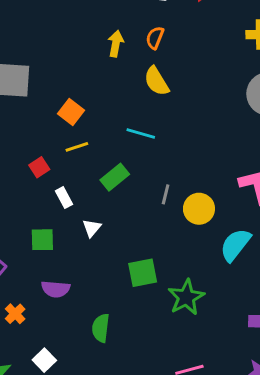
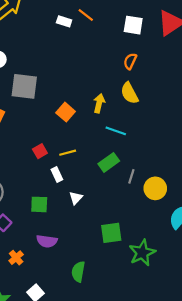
yellow arrow: (116, 44) -> (99, 103), moved
yellow line: (77, 147) -> (68, 153), moved
green rectangle: (115, 177) -> (109, 162), moved

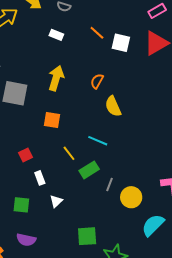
orange line: (86, 15) -> (97, 33), moved
orange semicircle: (130, 61) -> (97, 81), moved
yellow arrow: (99, 103) -> (56, 78), moved, size x1.4
orange square: (66, 112) -> (52, 120), turned -36
yellow line: (68, 153) -> (69, 153), moved, turned 63

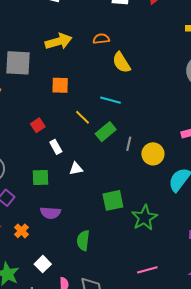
yellow arrow: (56, 78) -> (58, 41), turned 65
orange semicircle: (97, 81) -> (101, 39), turned 63
white triangle: (56, 201) -> (76, 169), turned 40

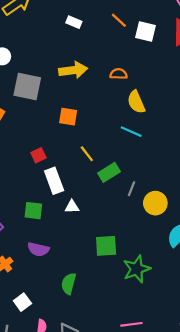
cyan line: (110, 100) -> (131, 132), moved
white rectangle: (56, 147) -> (54, 181), size x1.6

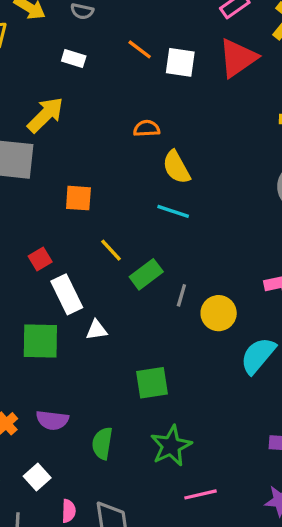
yellow arrow: (73, 70) -> (45, 115), moved, turned -32
green square: (33, 211) -> (40, 341), size x1.4
purple semicircle: (38, 249) -> (52, 420), moved
green star: (137, 269) -> (171, 446), moved

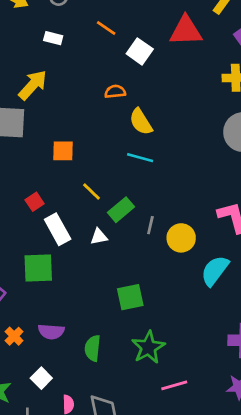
red triangle: (238, 58) -> (186, 31), turned 36
white square: (180, 62) -> (140, 51), moved, turned 30
white triangle: (97, 330) -> (99, 237), moved

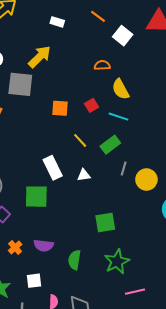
red square: (35, 202) -> (92, 105), moved
green rectangle: (121, 210) -> (110, 145), moved
white square: (41, 378) -> (34, 281), turned 35

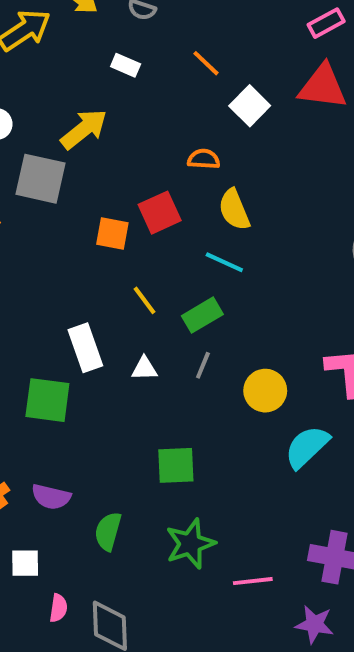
red square: (92, 105) -> (160, 213), moved, size x1.5
gray line: (124, 168) -> (203, 365), moved
pink line: (135, 292) -> (253, 581), moved

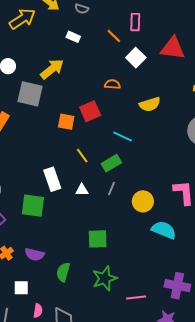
pink rectangle: (326, 23) -> (135, 22), moved, turned -60
yellow semicircle: (234, 210) -> (150, 104), moved, turned -85
cyan semicircle: (307, 447) -> (164, 230), turned 65

